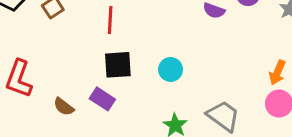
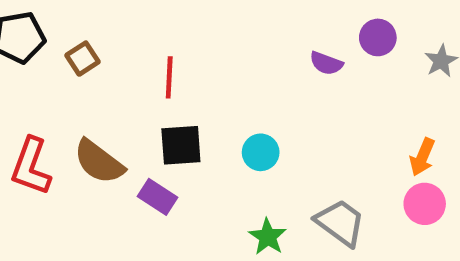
brown semicircle: (64, 107) -> (99, 162), moved, size x1.6

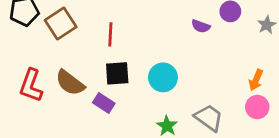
brown square: (83, 59) -> (61, 24), size x1.6
cyan circle: (261, 152) -> (163, 77), size x1.4

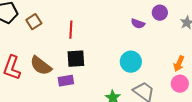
brown square: (61, 24) -> (34, 22), size x0.7
cyan circle: (163, 77) -> (131, 62), moved
purple rectangle: (104, 103) -> (66, 81), turned -42

